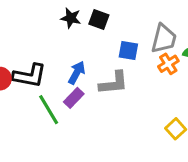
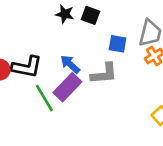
blue arrow: (77, 73) -> (70, 64), turned -75
purple rectangle: (74, 98) -> (67, 87), size x1.5

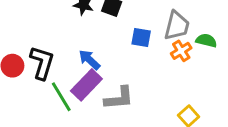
black L-shape: (27, 67) -> (42, 63), turned -84
gray L-shape: (104, 74) -> (119, 98), moved

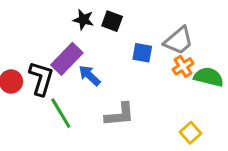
gray trapezoid: (177, 26) -> (178, 41), turned 36
green semicircle: (206, 40) -> (209, 77), moved, size x1.4
purple rectangle: (86, 85) -> (67, 59), moved

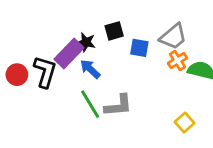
black star: (83, 20) -> (86, 42), moved
black square: (112, 21) -> (114, 31), moved, turned -36
green line: (61, 113) -> (90, 104), moved

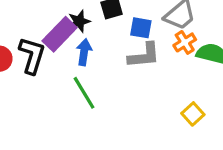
black star: (86, 42) -> (79, 21), turned -30
blue arrow: (90, 69) -> (84, 52), turned 55
gray L-shape: (118, 106) -> (144, 55), moved

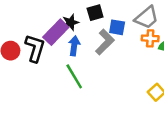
orange cross: (185, 42) -> (150, 38), turned 35
gray L-shape: (144, 55) -> (105, 42), moved, turned -40

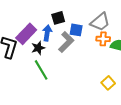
black star: (71, 22) -> (38, 48), moved
blue arrow: (74, 46) -> (47, 33), moved

